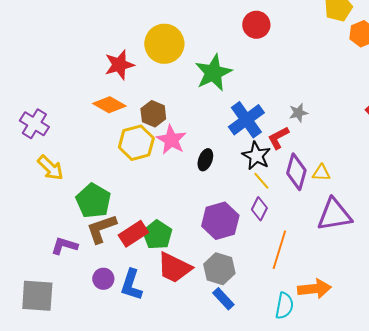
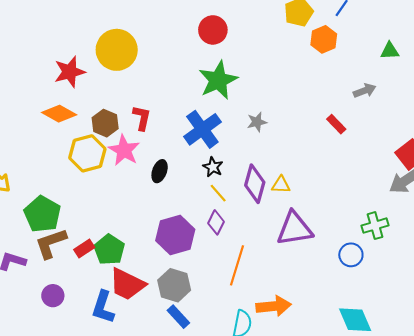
green star: (213, 73) -> (218, 80), moved
red L-shape: (278, 138) -> (142, 118), moved, turned 130
black star: (256, 156) -> (213, 167), size x0.7
red rectangle: (133, 234) -> (84, 249), size x0.7
blue L-shape: (131, 285) -> (103, 307), moved

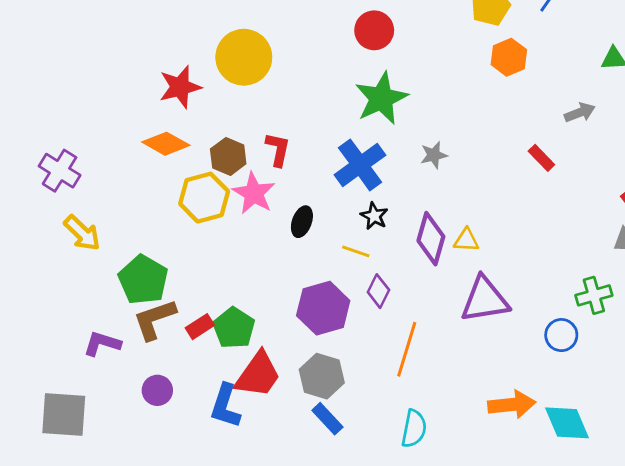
orange hexagon: (324, 39) -> (509, 57), moved
yellow line: (218, 193) -> (356, 251), moved, turned -30
red trapezoid: (127, 284) -> (258, 375), turned -81
orange arrow: (274, 306) -> (512, 405), moved

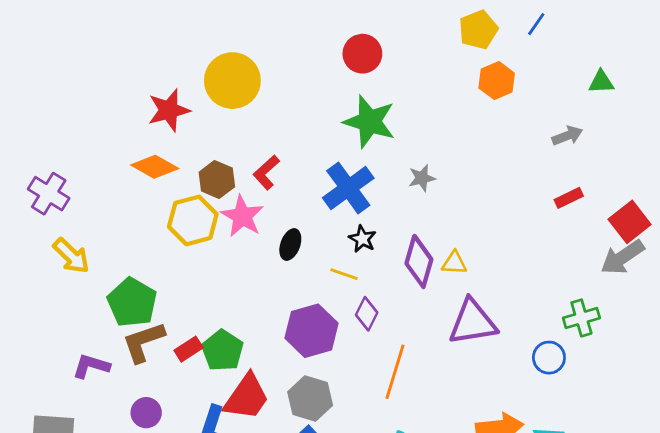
green star: (381, 98) -> (369, 122), turned -30
red L-shape: (278, 149) -> (266, 172), turned -144
red rectangle: (541, 158) -> (569, 198), moved, turned -72

